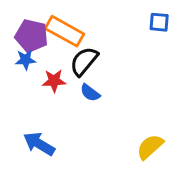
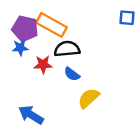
black semicircle: (84, 61) -> (67, 49), turned 45
yellow semicircle: (150, 147) -> (89, 98), moved

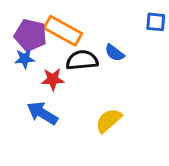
blue semicircle: (72, 74) -> (114, 53), moved
blue arrow: (31, 115) -> (42, 113), moved

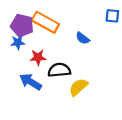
black semicircle: (82, 60) -> (59, 70), moved

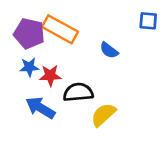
blue star: (18, 42) -> (29, 67), moved

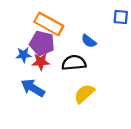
purple pentagon: (29, 33) -> (42, 43), moved
black semicircle: (78, 92) -> (74, 63), moved

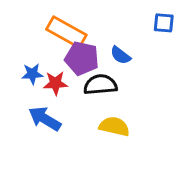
purple pentagon: (42, 43) -> (82, 58), moved
yellow semicircle: (84, 94) -> (114, 126), turned 55

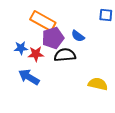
purple pentagon: (82, 58) -> (53, 38), turned -30
yellow semicircle: (114, 126) -> (98, 84), moved

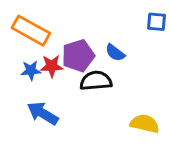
orange rectangle: (43, 21) -> (31, 31), moved
red star: (36, 54) -> (52, 66), moved

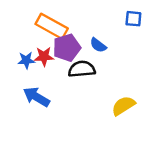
orange rectangle: (31, 31) -> (52, 26), moved
yellow semicircle: (145, 124) -> (123, 106), turned -45

